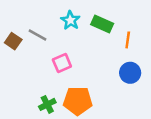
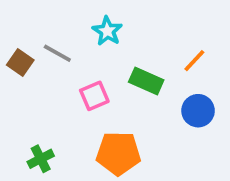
green rectangle: (102, 24) -> (146, 81), moved
orange line: (128, 40) -> (194, 61), turned 35
green cross: (47, 104) -> (41, 159), moved

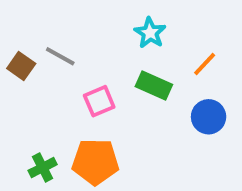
cyan star: (107, 31) -> (150, 33), moved
orange pentagon: (118, 153) -> (95, 162), moved

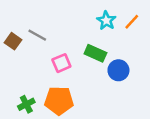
cyan star: (150, 33) -> (106, 21), moved
orange line: (205, 64) -> (132, 22), moved
blue circle: (209, 117) -> (118, 70), moved

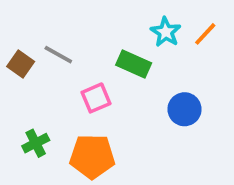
green rectangle: (95, 53) -> (134, 64), moved
green cross: (26, 104) -> (36, 143), moved

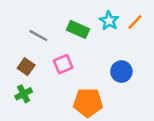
brown square: (21, 64) -> (26, 67), moved
green rectangle: (134, 64) -> (78, 29), moved
orange pentagon: (92, 156) -> (88, 102), moved

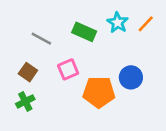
orange pentagon: (88, 102) -> (99, 92), moved

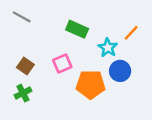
cyan star: (118, 23) -> (108, 48), moved
orange line: (146, 24) -> (131, 33), moved
gray line: (41, 39) -> (22, 17), moved

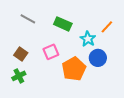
gray line: (22, 17) -> (28, 19), moved
orange pentagon: (91, 84) -> (74, 69), turned -30

